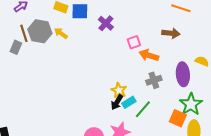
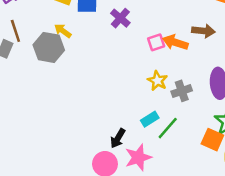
gray hexagon: (40, 31) -> (49, 47), moved
orange arrow: (149, 55) -> (175, 42), moved
yellow star: (119, 90) -> (157, 81), moved
black arrow: (117, 102) -> (118, 138), moved

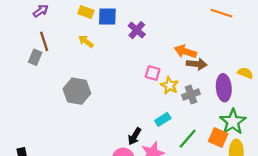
brown arrow: (203, 31) -> (197, 64), moved
pink square: (156, 42) -> (153, 73), moved, turned 35
gray hexagon: (49, 47) -> (77, 91), moved
green line: (168, 128) -> (188, 139), moved

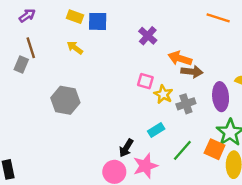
purple cross: (137, 30) -> (148, 36), moved

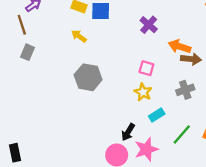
brown line: (31, 48) -> (22, 25), moved
yellow star: (163, 94) -> (143, 92), moved
gray hexagon: (65, 100) -> (88, 77), moved

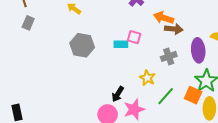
yellow star: (143, 92) -> (147, 78), moved
cyan rectangle: (157, 115) -> (121, 44), moved, turned 32

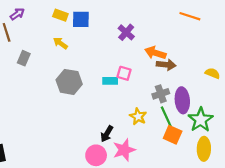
gray rectangle: (28, 23) -> (24, 58), moved
purple ellipse: (198, 50) -> (182, 100), moved
orange square: (193, 95) -> (173, 135), moved
green line: (166, 96) -> (166, 116), moved, turned -66

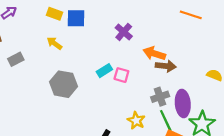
gray rectangle: (24, 58) -> (16, 59), turned 40
cyan rectangle: (110, 81) -> (104, 71), moved, turned -32

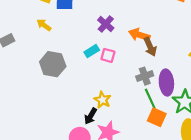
purple cross: (124, 32) -> (106, 24), moved
brown arrow: (166, 66) -> (150, 47), turned 60
yellow star: (136, 121) -> (102, 100), moved

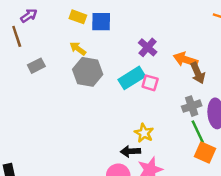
cyan rectangle: (92, 51) -> (132, 78), size x1.5
gray hexagon: (53, 64) -> (88, 72), moved
black arrow: (91, 116) -> (130, 151), turned 56

